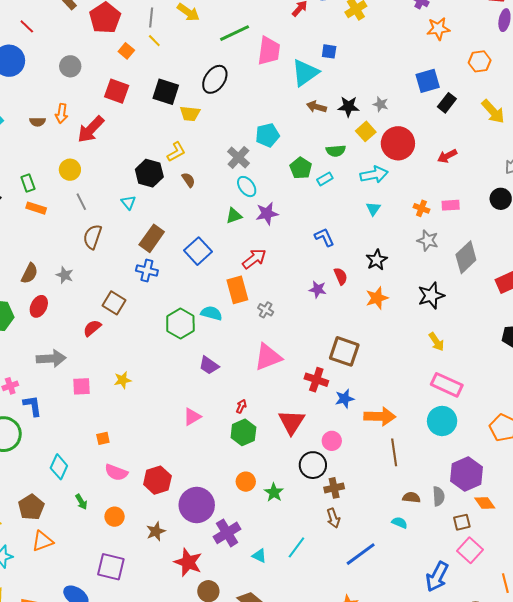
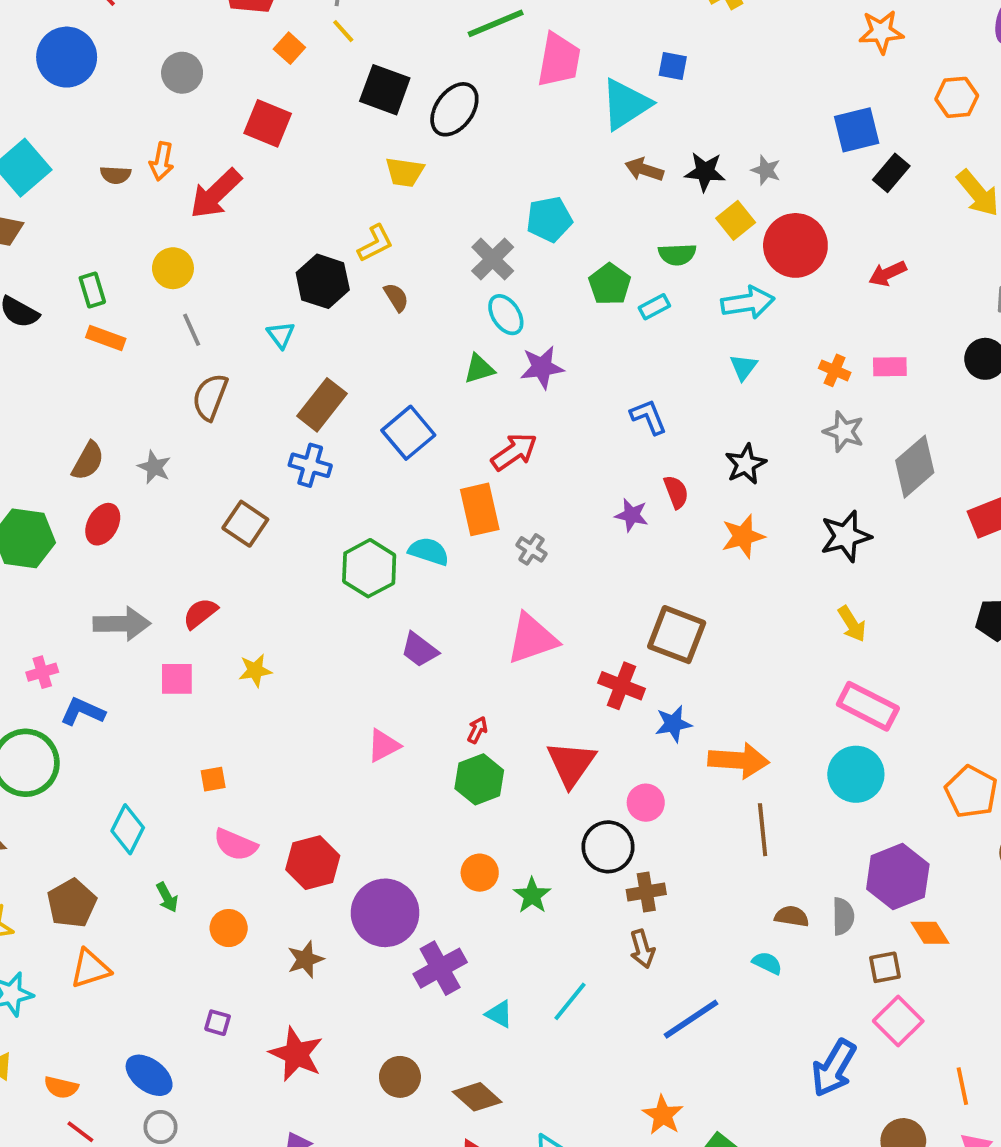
black square: (166, 92) -> (385, 90), moved
red semicircle: (92, 328) -> (200, 613), moved
blue L-shape: (32, 406) -> (83, 712), turned -60
red star: (188, 562) -> (296, 1054), moved
purple square: (111, 567) -> (218, 1023), size x0.5

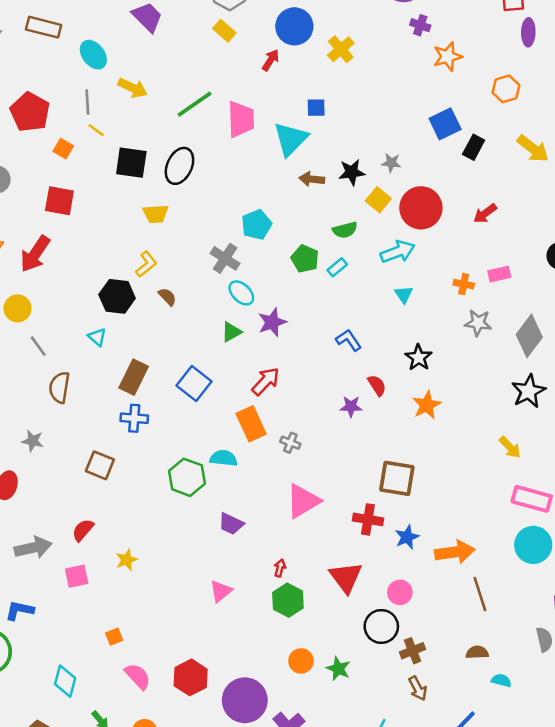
black star: (846, 536) -> (529, 391), moved
pink semicircle: (235, 845) -> (138, 676), turned -144
brown semicircle: (792, 916) -> (477, 652), moved

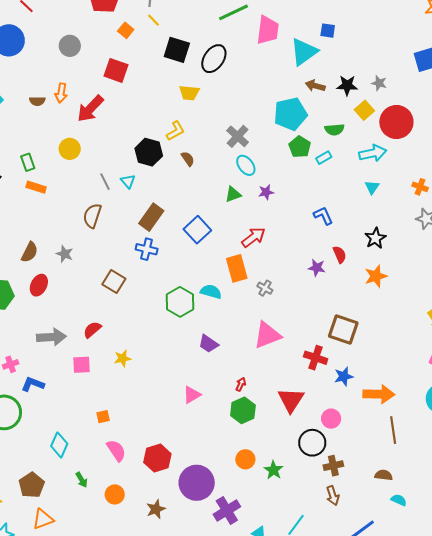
cyan pentagon: (257, 225) -> (290, 114), moved, size x1.4
purple star: (272, 322) -> (266, 192), size x0.7
gray line: (38, 346) -> (105, 182), moved

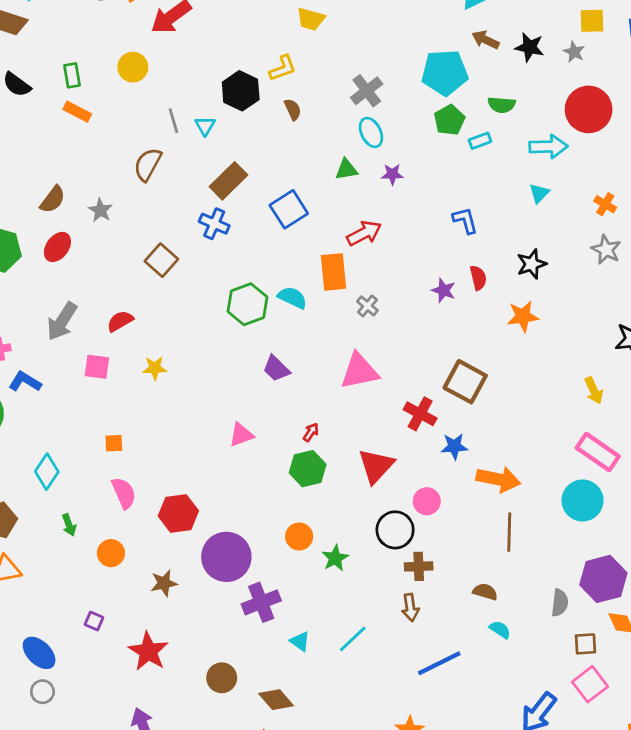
yellow square: (364, 110) -> (592, 21), moved, turned 30
gray arrow: (51, 337) -> (62, 321), turned 116

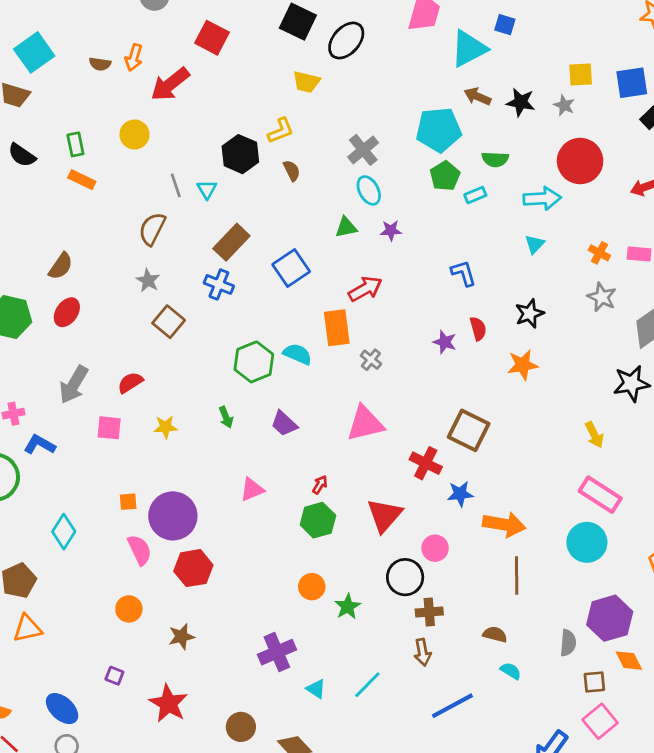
gray star: (100, 210) -> (148, 280), moved
green arrow: (69, 525) -> (226, 417), moved
purple circle: (226, 557) -> (173, 516), moved

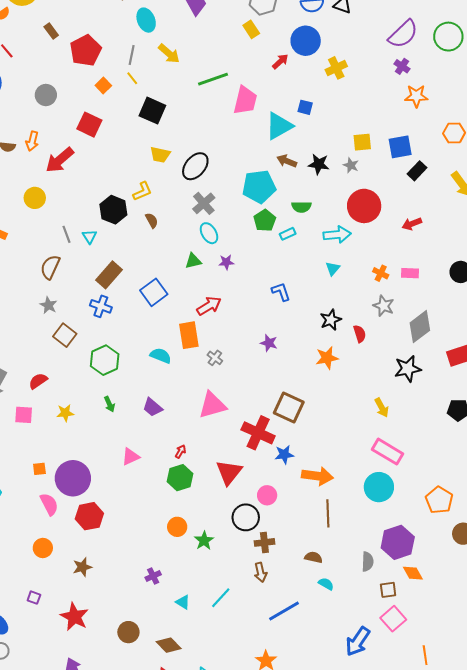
black ellipse: (346, 40) -> (195, 166), moved
red semicircle: (478, 329) -> (360, 334), moved
green hexagon: (254, 362) -> (105, 360), moved
red cross: (426, 463) -> (258, 433), size x1.4
purple cross: (277, 652) -> (153, 576), size x0.6

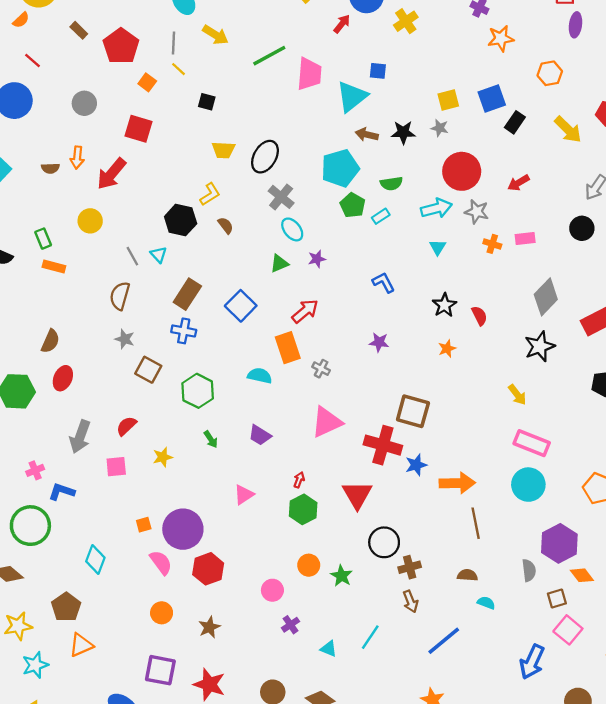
black square: (152, 111) -> (207, 102), size x0.6
gray star: (384, 306) -> (477, 212), moved
orange star: (327, 358) -> (447, 349), size x0.7
pink circle: (267, 495) -> (272, 590), moved
purple square: (34, 598) -> (160, 670), size x2.0

